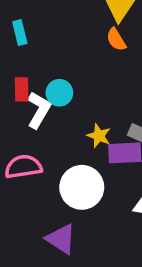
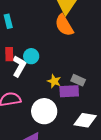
orange semicircle: (116, 39) -> (64, 25), size x1.6

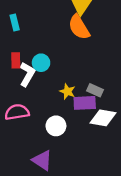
white circle: (44, 111) -> (56, 126), size x0.7
white diamond: (85, 120) -> (103, 118), moved

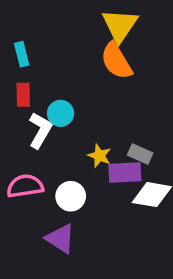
red rectangle: (16, 60) -> (23, 95), moved
white circle: (56, 126) -> (71, 196), moved
purple triangle: (42, 160) -> (61, 239), moved

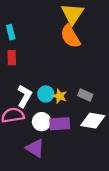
cyan circle: (61, 113) -> (46, 94), moved
white L-shape: (40, 130) -> (25, 96), moved
purple rectangle: (125, 173) -> (60, 124), moved

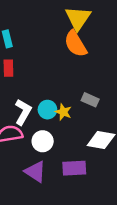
gray rectangle: (85, 95) -> (90, 100), moved
purple rectangle: (60, 124) -> (74, 168), moved

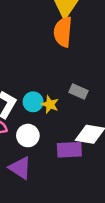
orange semicircle: (75, 44) -> (63, 32), turned 36
purple rectangle: (74, 168) -> (69, 150), moved

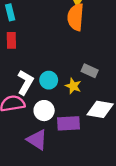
yellow star: (50, 104) -> (73, 86), moved
purple rectangle: (69, 150) -> (69, 123), moved

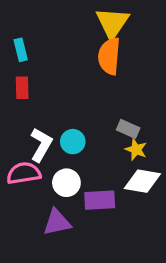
yellow star: (73, 86) -> (136, 150), moved
purple triangle: (37, 140) -> (57, 222), turned -45

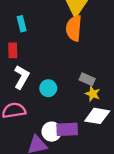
cyan rectangle: (21, 50) -> (22, 24), moved
white L-shape: (41, 145) -> (22, 77), moved
white circle: (66, 183) -> (52, 132), moved

